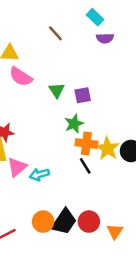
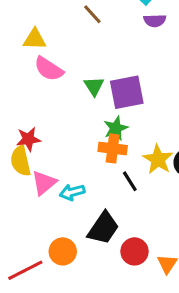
purple square: (83, 95) -> (127, 92), size x1.6
orange cross: (86, 144) -> (113, 148), moved
orange circle: (43, 222) -> (63, 251), moved
black trapezoid: (64, 222) -> (103, 228), moved

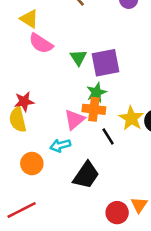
yellow triangle: (35, 39) -> (29, 19), turned 30
pink triangle: (44, 183) -> (74, 120), moved
orange circle: (63, 251) -> (32, 164), moved
red circle: (134, 251) -> (117, 213), moved

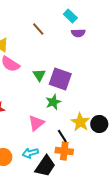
purple square: (105, 63) -> (60, 79), turned 30
orange cross: (94, 109) -> (64, 151), moved
cyan arrow: (60, 145) -> (30, 153), moved

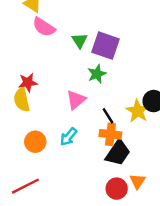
yellow star: (80, 122) -> (138, 111), moved
cyan arrow: (30, 153) -> (69, 137), turned -35
black trapezoid: (45, 166) -> (118, 153), moved

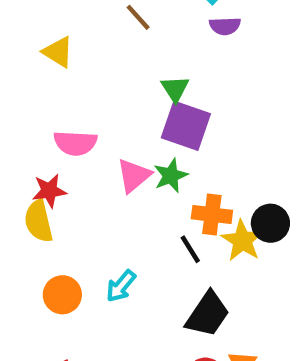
pink semicircle: (44, 27) -> (75, 143), moved, turned -30
green triangle: (80, 41) -> (175, 89), moved
pink triangle: (76, 100) -> (134, 176), moved
orange cross: (110, 134) -> (212, 215), moved

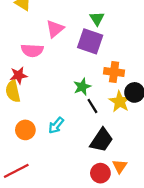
green triangle: (175, 89) -> (97, 19), moved
pink triangle: (134, 176) -> (55, 29), moved
green star: (171, 176) -> (82, 87), moved
orange cross: (212, 215) -> (114, 72), moved

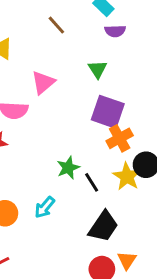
purple square: (90, 41) -> (108, 112), moved
orange cross: (114, 72) -> (120, 138), turned -36
green star: (82, 87) -> (68, 168), moved

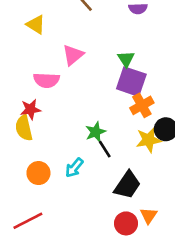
green triangle: (97, 69) -> (126, 59), moved
yellow star: (127, 177) -> (149, 140), turned 30
black line: (92, 182) -> (105, 149), moved

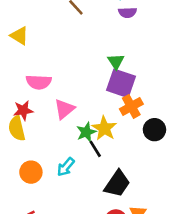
yellow triangle: (36, 24) -> (19, 36), moved
pink triangle: (73, 55) -> (64, 109), moved
yellow star: (149, 140) -> (104, 128), moved, turned -30

